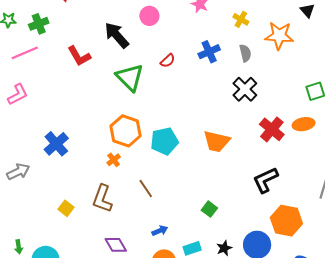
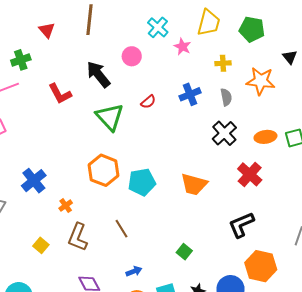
yellow cross: (241, 19) -> (223, 63), turned -35
orange ellipse: (304, 124) -> (265, 137), moved
orange cross: (114, 160) -> (66, 206), moved

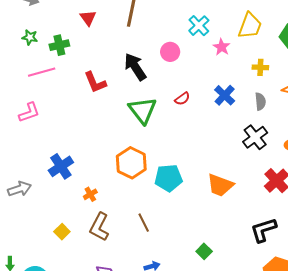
blue cross: (190, 94) -> (225, 95), turned -30

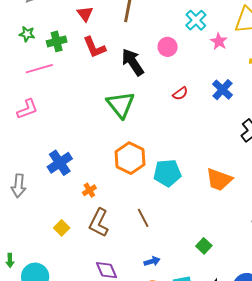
red L-shape: (95, 82) -> (94, 47), moved
green triangle: (143, 110) -> (121, 105), moved
gray arrow: (20, 189) -> (19, 186), turned 115

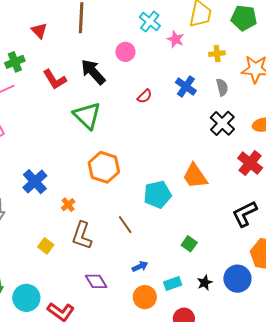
red L-shape: (94, 47) -> (55, 79), moved
cyan pentagon: (167, 173) -> (158, 195), moved
orange trapezoid: (219, 180) -> (195, 176), turned 44

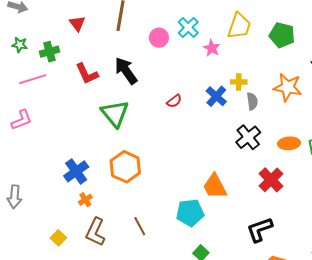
pink circle: (125, 52) -> (159, 38), moved
yellow cross: (217, 54) -> (239, 82), moved
blue cross: (35, 182) -> (76, 171), moved
cyan pentagon: (158, 195) -> (190, 213), moved

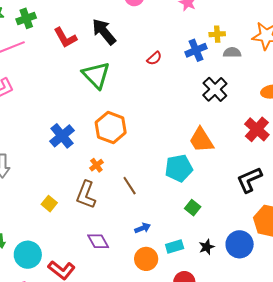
blue cross: (216, 96) -> (196, 50), turned 30
gray semicircle: (252, 101) -> (232, 52), turned -78
black cross: (248, 137) -> (215, 89), moved
orange cross: (85, 200) -> (96, 165), moved

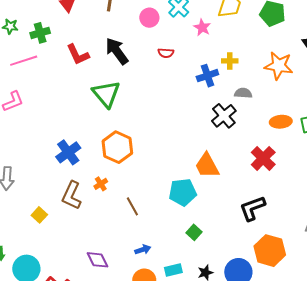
gray semicircle: (232, 52) -> (243, 93), moved
red semicircle: (154, 58) -> (166, 53), moved, turned 42
brown L-shape: (86, 195) -> (72, 195), moved
yellow square: (49, 204) -> (39, 215), moved

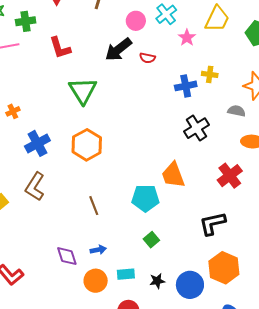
black arrow: (117, 51) -> (118, 49), moved, turned -100
gray semicircle: (243, 93) -> (237, 111), moved
orange cross: (101, 184) -> (13, 111), moved
purple diamond: (98, 260) -> (67, 256), moved

